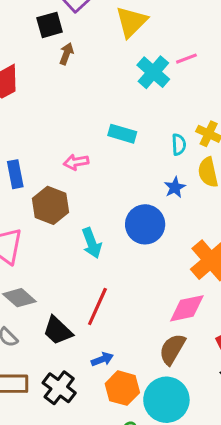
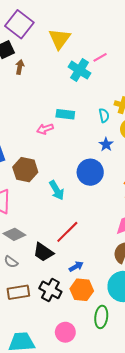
pink arrow: (76, 162) -> (45, 129), moved
red line: (97, 307) -> (67, 232), turned 30
orange hexagon: (122, 388) -> (82, 290), moved

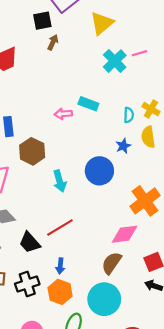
blue arrow: (76, 266) -> (60, 266), turned 112
black cross: (50, 290) -> (27, 284), turned 30

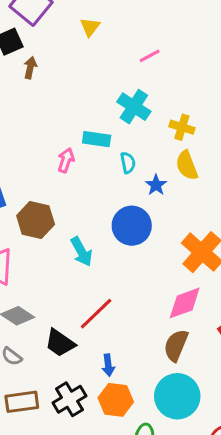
yellow triangle: (102, 23) -> (90, 27), size x0.6
cyan cross: (115, 61) -> (134, 107), moved
pink arrow: (63, 114) -> (66, 160), turned 126
cyan semicircle: (129, 115) -> (128, 163), moved

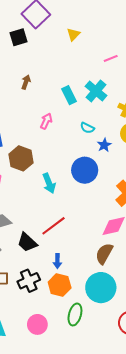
brown arrow: (30, 68) -> (26, 82), moved
cyan rectangle: (97, 139) -> (69, 95), moved, turned 48
cyan semicircle: (128, 163) -> (87, 128), turned 120

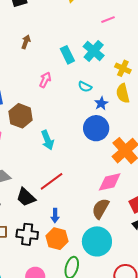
blue circle: (85, 170) -> (96, 128), moved
black cross: (29, 281) -> (27, 234), turned 30

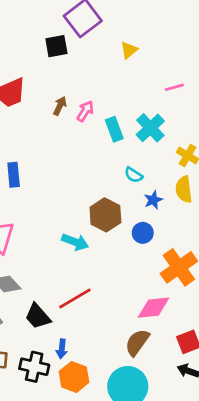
pink arrow: (45, 80) -> (85, 111), moved
brown hexagon: (21, 116) -> (105, 215), moved
blue circle: (96, 128) -> (143, 233), size x0.6
cyan arrow: (47, 140) -> (75, 242), turned -54
blue arrow: (55, 216) -> (62, 349), moved

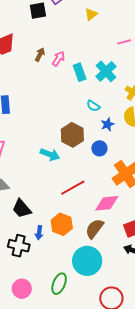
red line: (75, 298) -> (73, 188), moved
orange hexagon: (74, 377) -> (62, 224), moved

